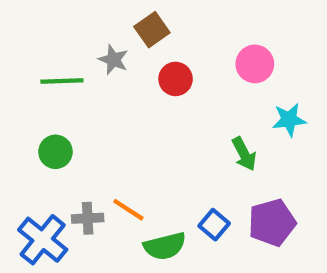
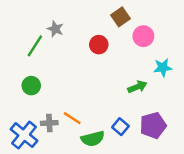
brown square: (152, 30) -> (120, 17), moved
gray star: (113, 60) -> (55, 29), moved
green line: (62, 81) -> (35, 46), turned -55
green arrow: (244, 154) -> (137, 87), turned -84

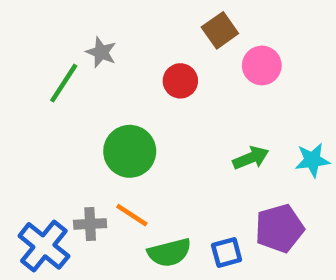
cyan star: (163, 68) -> (312, 160), moved
green circle: (31, 86) -> (130, 151), moved, size x1.5
blue square: (120, 127) -> (227, 253), moved, turned 35

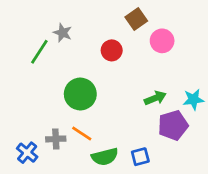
purple pentagon: (279, 228) -> (173, 125), moved
blue cross: (44, 246) -> (27, 153), size x0.7

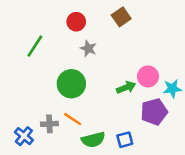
gray star: (63, 33) -> (88, 48), moved
pink circle: (162, 41) -> (148, 76), moved
red circle: (112, 50) -> (76, 22), moved
green arrow: (155, 98) -> (126, 87), moved

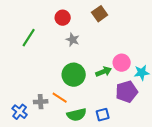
green circle: (71, 84) -> (74, 75), moved

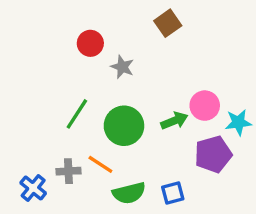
red circle: (63, 18) -> (90, 43), moved
green line: (29, 38) -> (77, 114), moved

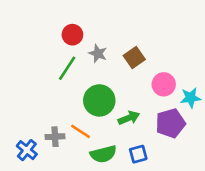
brown square: (168, 23) -> (134, 58), moved
green line: (77, 114) -> (67, 68), moved
green arrow: (174, 121) -> (129, 118), moved

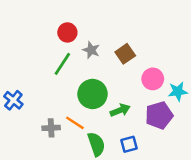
blue cross: (27, 150) -> (13, 100), moved
green semicircle: (103, 154) -> (96, 144), turned -95

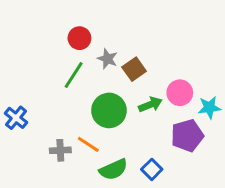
brown square: (125, 54) -> (134, 69), moved
green arrow: (120, 110) -> (150, 105), moved
green semicircle: (96, 144) -> (113, 169), turned 85
blue square: (129, 144) -> (152, 169), turned -30

